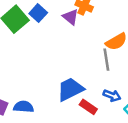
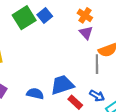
purple triangle: (71, 17) -> (86, 33), moved
blue semicircle: (24, 107) -> (35, 94), moved

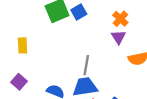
gray line: (97, 64) -> (86, 65), moved

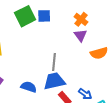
blue square: (79, 12) -> (44, 16), turned 32

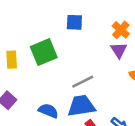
green square: (25, 16) -> (44, 52), moved
gray line: (54, 62) -> (83, 82), turned 54

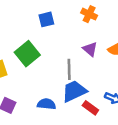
purple triangle: (119, 50) -> (90, 49), moved
gray line: (83, 82) -> (69, 69), turned -48

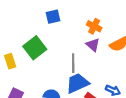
orange cross: (89, 14) -> (94, 26), moved

